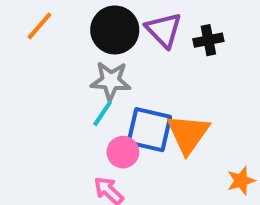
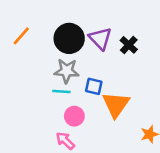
black cross: (208, 40) -> (129, 45), turned -36
cyan line: (103, 113) -> (61, 92), turned 60
blue square: (149, 130) -> (94, 86), moved, size x0.6

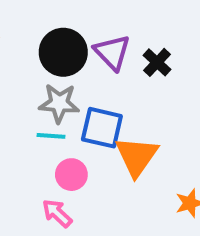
blue square: (94, 86) -> (102, 128), size x1.5

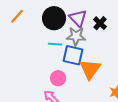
gray star: (59, 103) -> (76, 36), moved
cyan line: (51, 136) -> (55, 44), moved

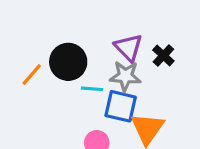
orange line: (17, 16) -> (32, 75), moved
black circle: (54, 18) -> (68, 62), moved

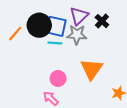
purple triangle: (128, 48) -> (79, 16), turned 30
blue square: (121, 106) -> (56, 26), moved

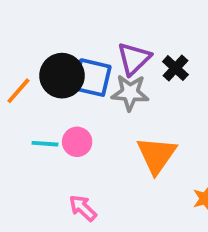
cyan line: (55, 43) -> (45, 144), moved
pink circle: (58, 78) -> (77, 142), moved

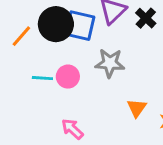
gray star: (130, 93) -> (110, 63), moved
orange triangle: (157, 155) -> (137, 108), moved, size x0.6

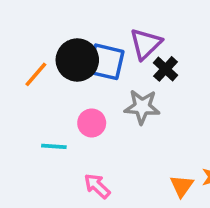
black cross: (146, 18) -> (166, 69), moved
cyan line: (42, 78) -> (54, 146), moved
orange triangle: (137, 108) -> (182, 186), moved

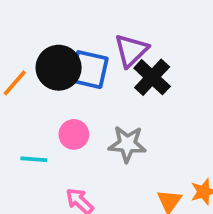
black cross: (166, 69) -> (152, 77), size x1.4
gray star: (142, 107) -> (127, 144), moved

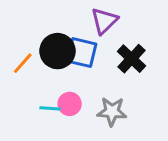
purple triangle: (131, 50) -> (104, 21), moved
cyan line: (34, 159) -> (50, 108), moved

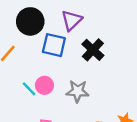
black circle: (58, 51) -> (30, 21), moved
cyan line: (50, 108) -> (29, 89), turned 42

